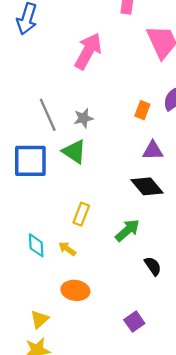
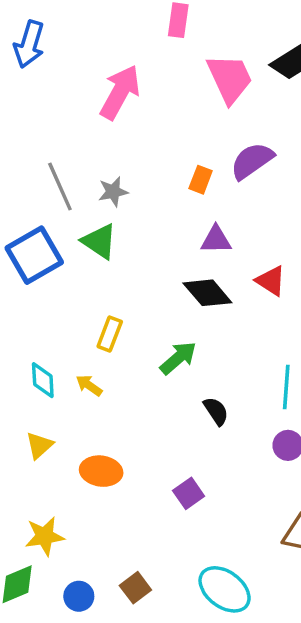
blue square: (30, 161) -> (34, 255), turned -30
orange ellipse: (75, 290) -> (101, 471), moved
yellow triangle: (40, 319) -> (39, 445), moved

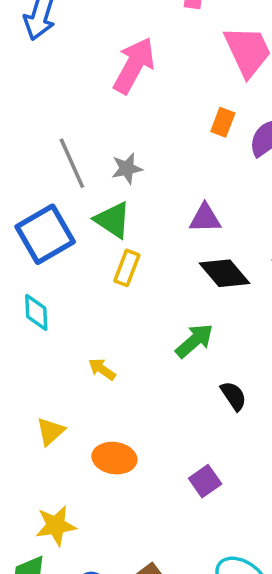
orange rectangle: (201, 180) -> (223, 122), moved
purple triangle: (216, 240) -> (205, 218), moved
yellow rectangle: (110, 334) -> (127, 268), moved
cyan diamond: (43, 380) -> (36, 312), moved

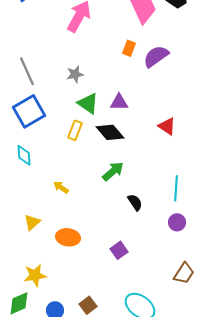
gray line: (72, 163) -> (27, 71), moved
green triangle: (113, 220) -> (88, 103), moved
black diamond: (225, 273) -> (110, 132), moved

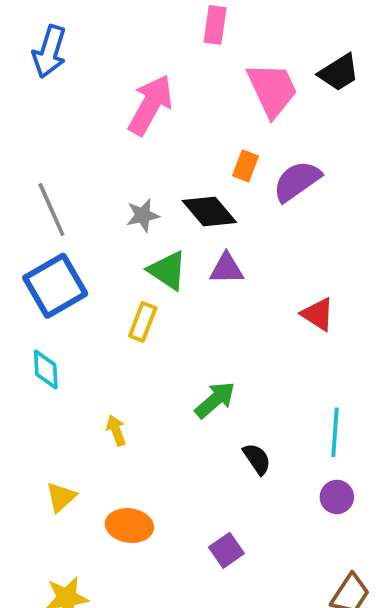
black diamond: (110, 132) -> (209, 212), moved
yellow arrow: (61, 187) -> (116, 430), turned 35

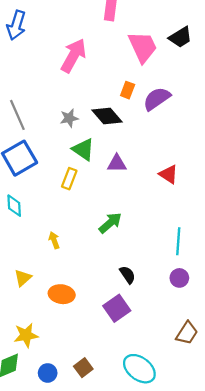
purple triangle: (226, 269) -> (117, 163), moved
black semicircle: (257, 459) -> (128, 275), moved
purple square: (226, 550) -> (117, 308), size x1.4

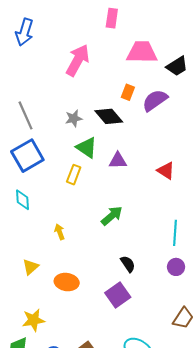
black trapezoid: (180, 37) -> (177, 66), moved
pink trapezoid: (143, 47) -> (142, 52), turned -64

